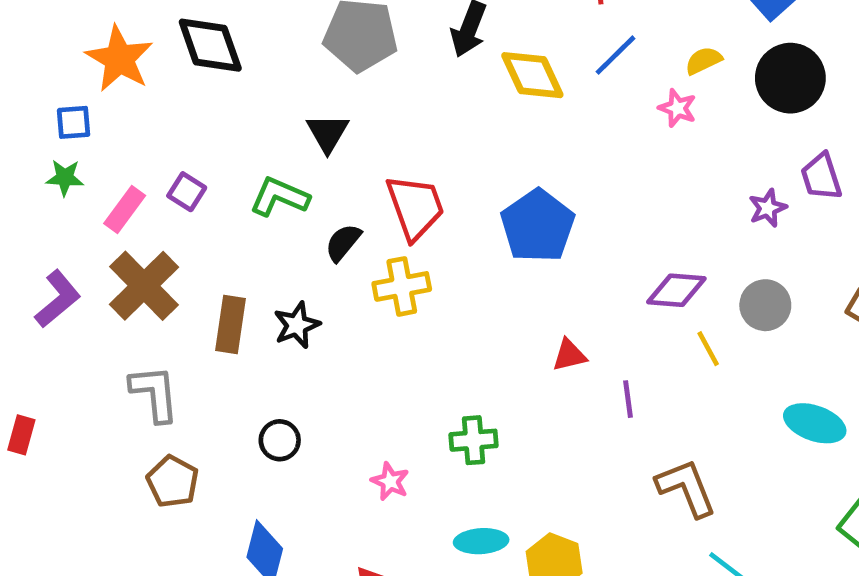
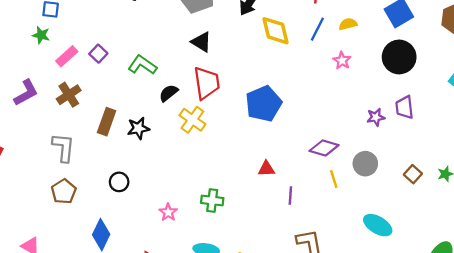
blue line: (615, 55) -> (317, 29), turned -30
yellow semicircle: (704, 61) -> (348, 24), moved
black triangle: (328, 133) -> (201, 42), moved, turned -40
brown cross: (144, 286) -> (69, 95), size x0.7
yellow cross: (402, 286) -> (192, 120), turned 35

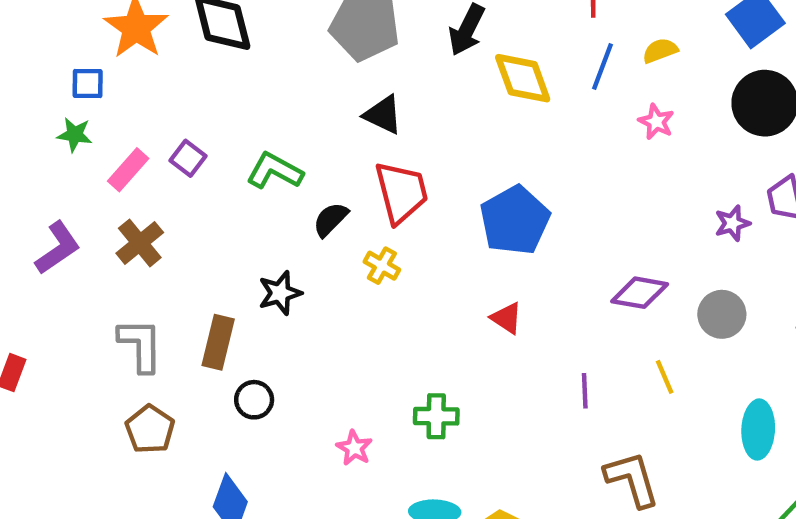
yellow cross: (192, 120) -> (382, 266), size x0.7
brown rectangle: (107, 122) -> (218, 342), moved
red triangle: (266, 169) -> (507, 318), moved, turned 42
yellow line: (334, 179) -> (665, 377), moved
cyan ellipse: (378, 225) -> (758, 430), turned 68

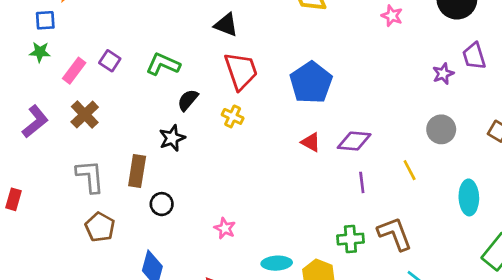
black semicircle: (330, 219) -> (188, 100), moved
purple diamond: (640, 293) -> (354, 141), moved
green cross: (436, 416) -> (350, 239), moved

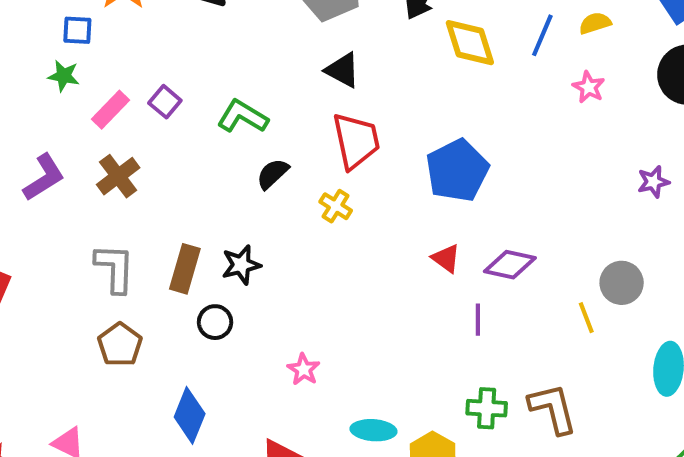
gray circle: (441, 129) -> (622, 283), moved
black star: (172, 138) -> (241, 265), moved
purple line: (362, 182) -> (478, 320), moved

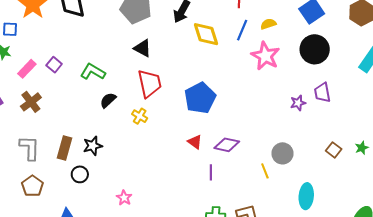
pink star: (589, 87) -> (265, 56), size x1.8

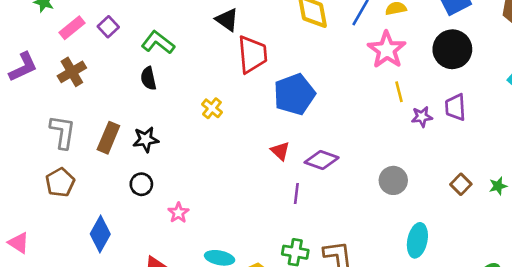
red trapezoid: (150, 83) -> (252, 54), moved
black semicircle: (108, 100) -> (148, 78), moved, turned -66
yellow line: (265, 171) -> (399, 92), moved
black circle: (80, 174) -> (141, 184), moved

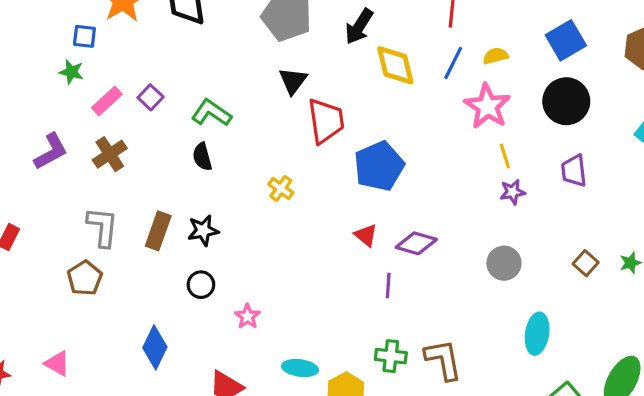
black triangle: (227, 20) -> (293, 81), turned 35
purple star: (422, 117) -> (513, 192), moved
brown pentagon: (60, 182) -> (85, 278), moved

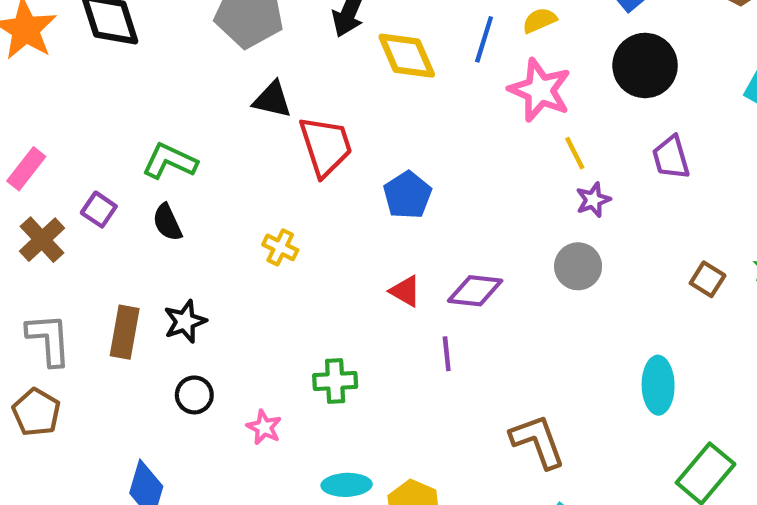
black triangle: (293, 81) -> (272, 100), turned -44
purple square: (151, 97) -> (99, 210), moved
blue pentagon: (379, 166) -> (407, 195), size x0.7
gray circle: (504, 263) -> (578, 266), moved
green cross: (391, 356) -> (335, 381), moved

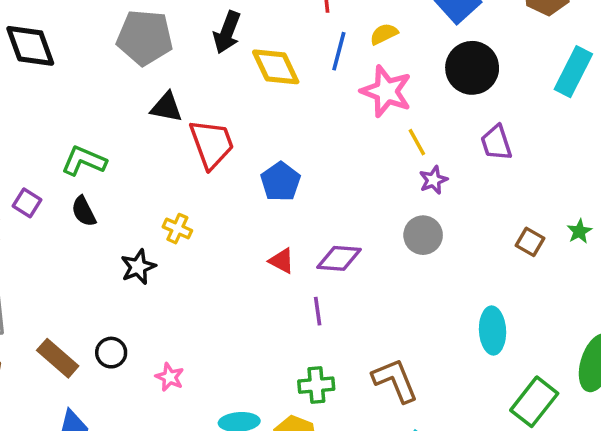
black star: (185, 321) -> (138, 267), moved
brown rectangle: (125, 332) -> (58, 358), moved, turned -57
green cross: (335, 381) -> (316, 385), moved

